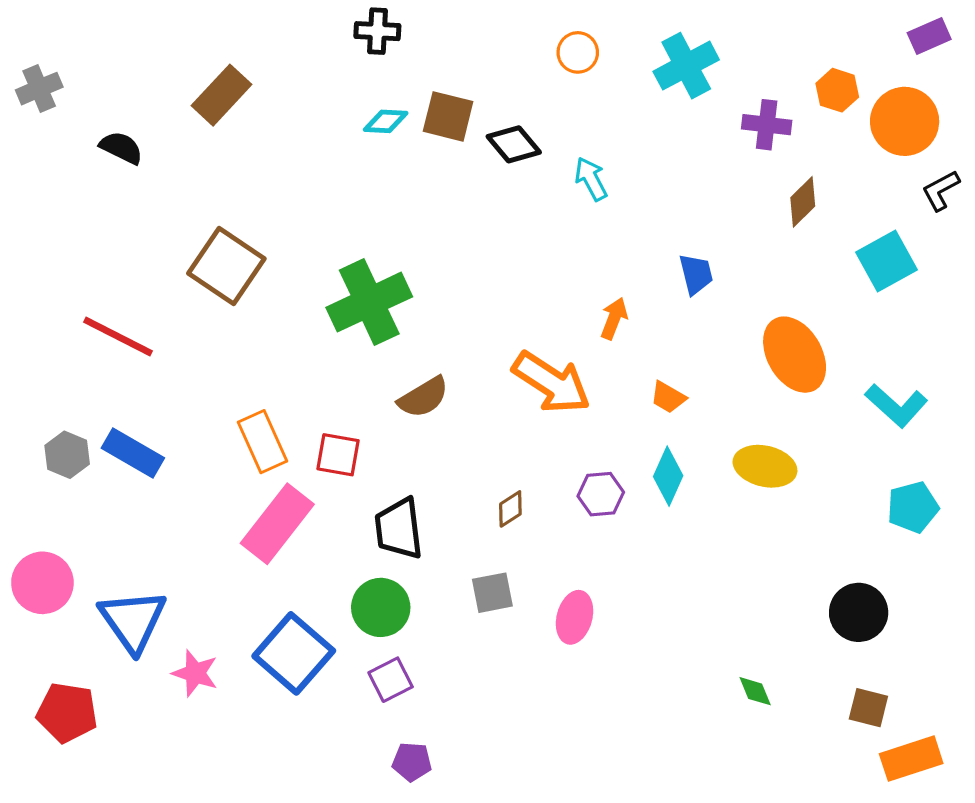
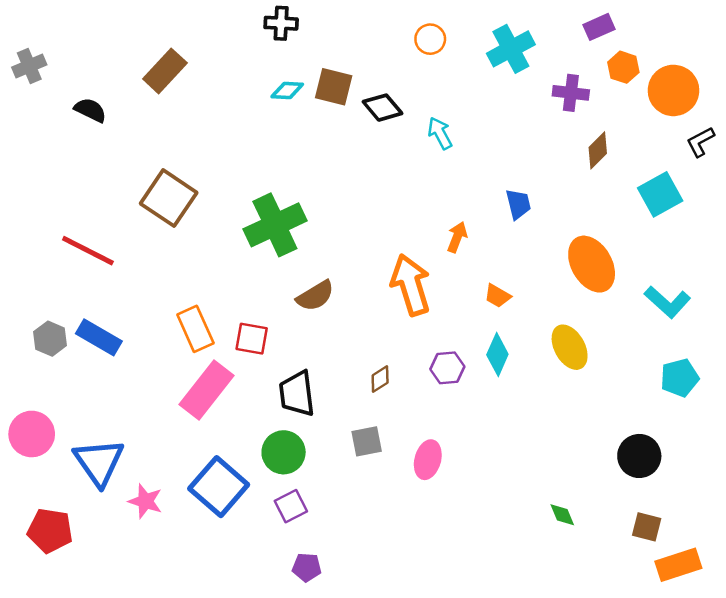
purple rectangle: (929, 36) -> (599, 27), moved
orange arrow: (552, 382) -> (411, 285), turned -140
yellow ellipse: (765, 466) -> (570, 347), turned 48

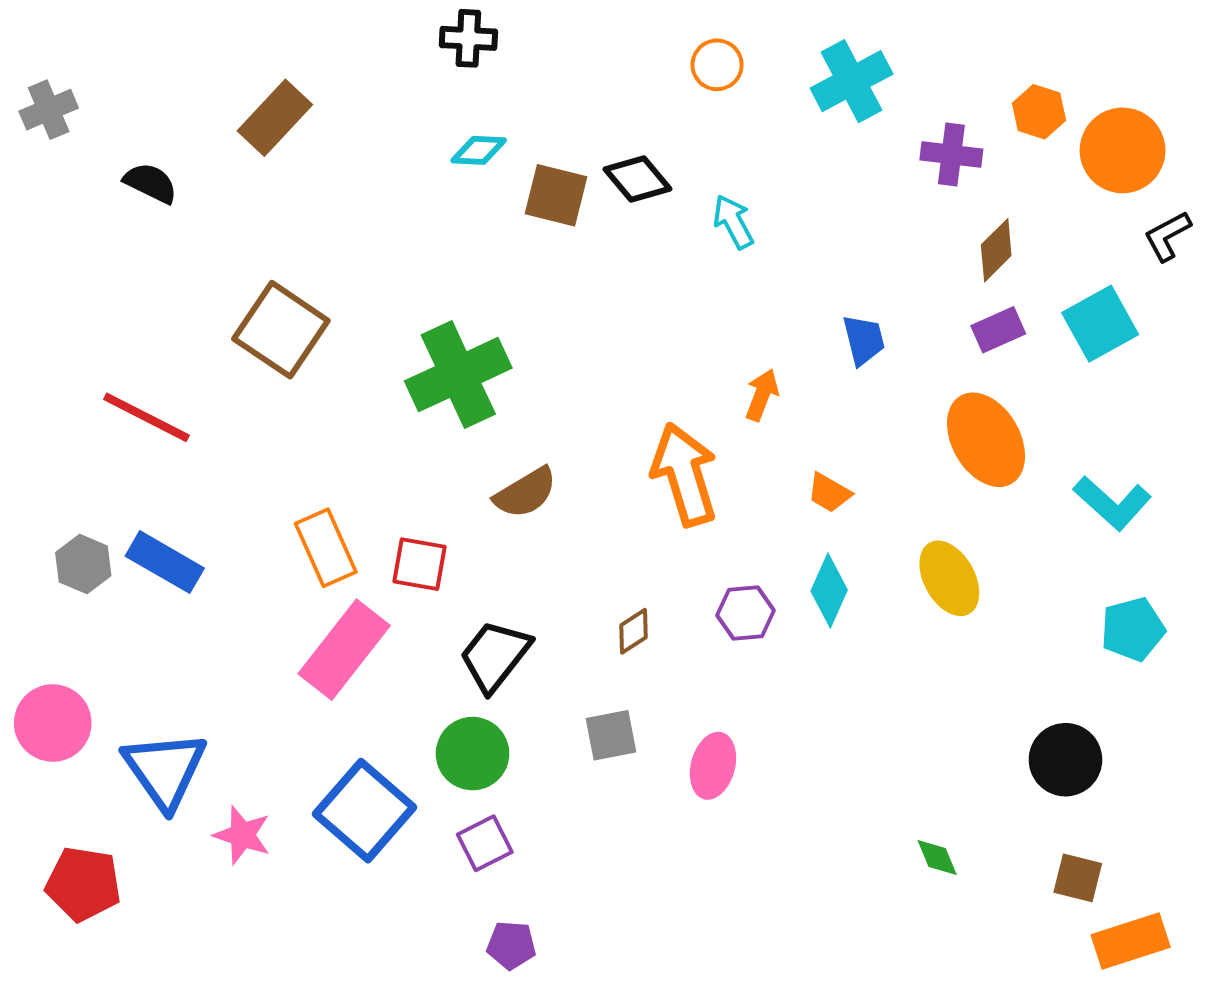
purple rectangle: (599, 27) -> (998, 330), moved
brown square: (334, 87) -> (556, 195), moved
black trapezoid: (297, 394) -> (495, 656), turned 45

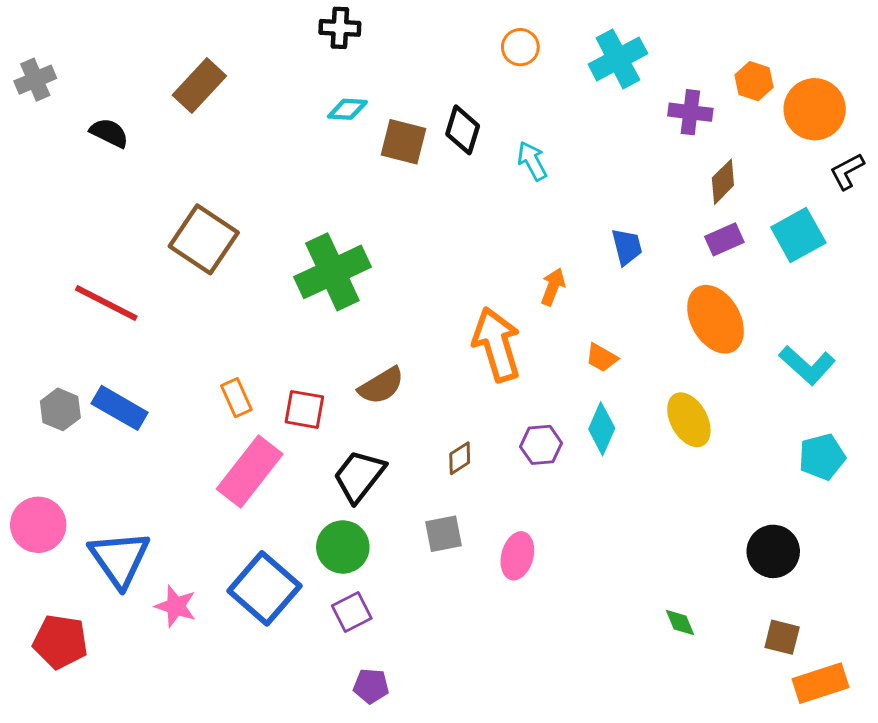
black diamond: (638, 179) -> (463, 130), turned 57
brown semicircle: (525, 493) -> (381, 386), moved
orange rectangle: (326, 548) -> (236, 398), size x0.7

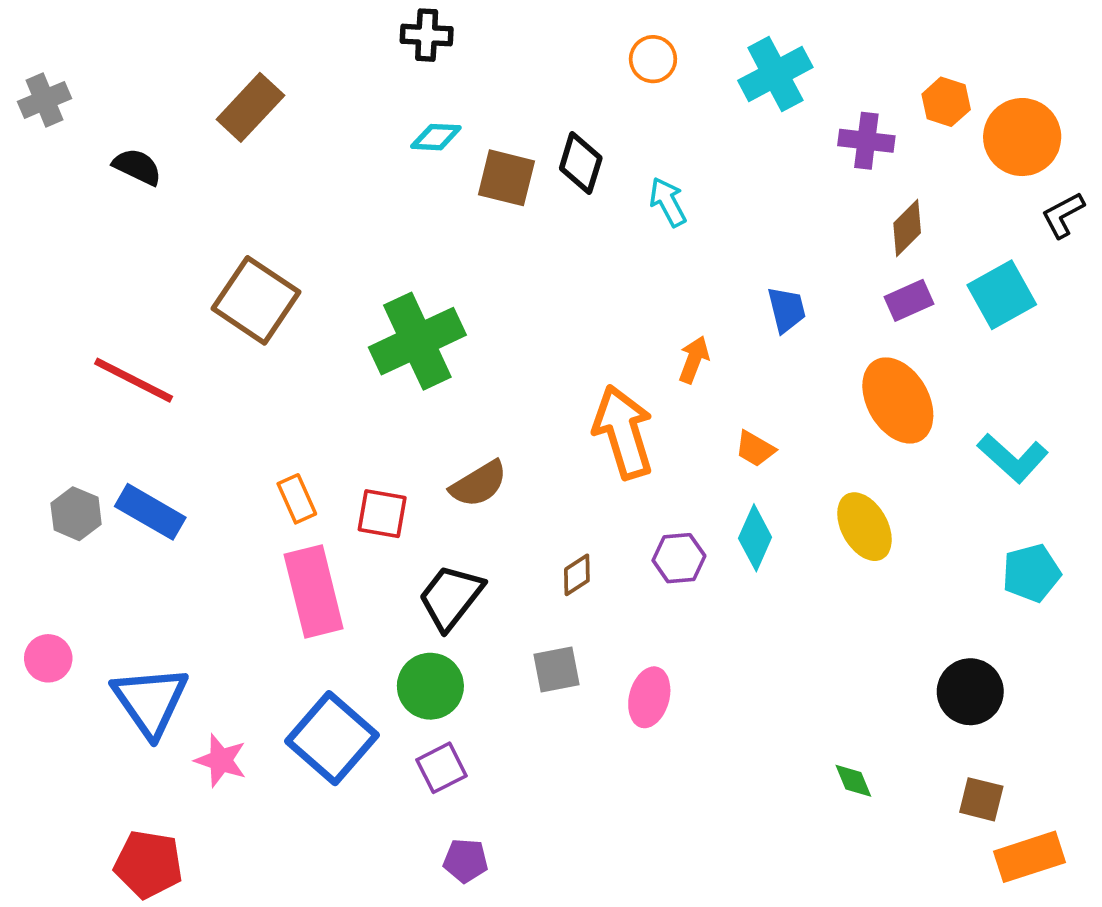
pink rectangle: (250, 472) -> (314, 592), turned -52
pink circle: (38, 525) -> (48, 658), size x0.7
red pentagon: (60, 642) -> (148, 864), moved

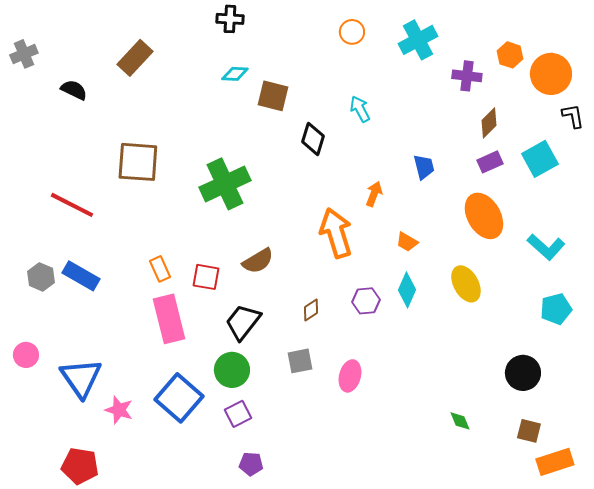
black diamond: (581, 163) -> (313, 139), moved
black L-shape: (1063, 215) -> (573, 116), turned 108
brown square: (256, 300) -> (138, 162), turned -30

